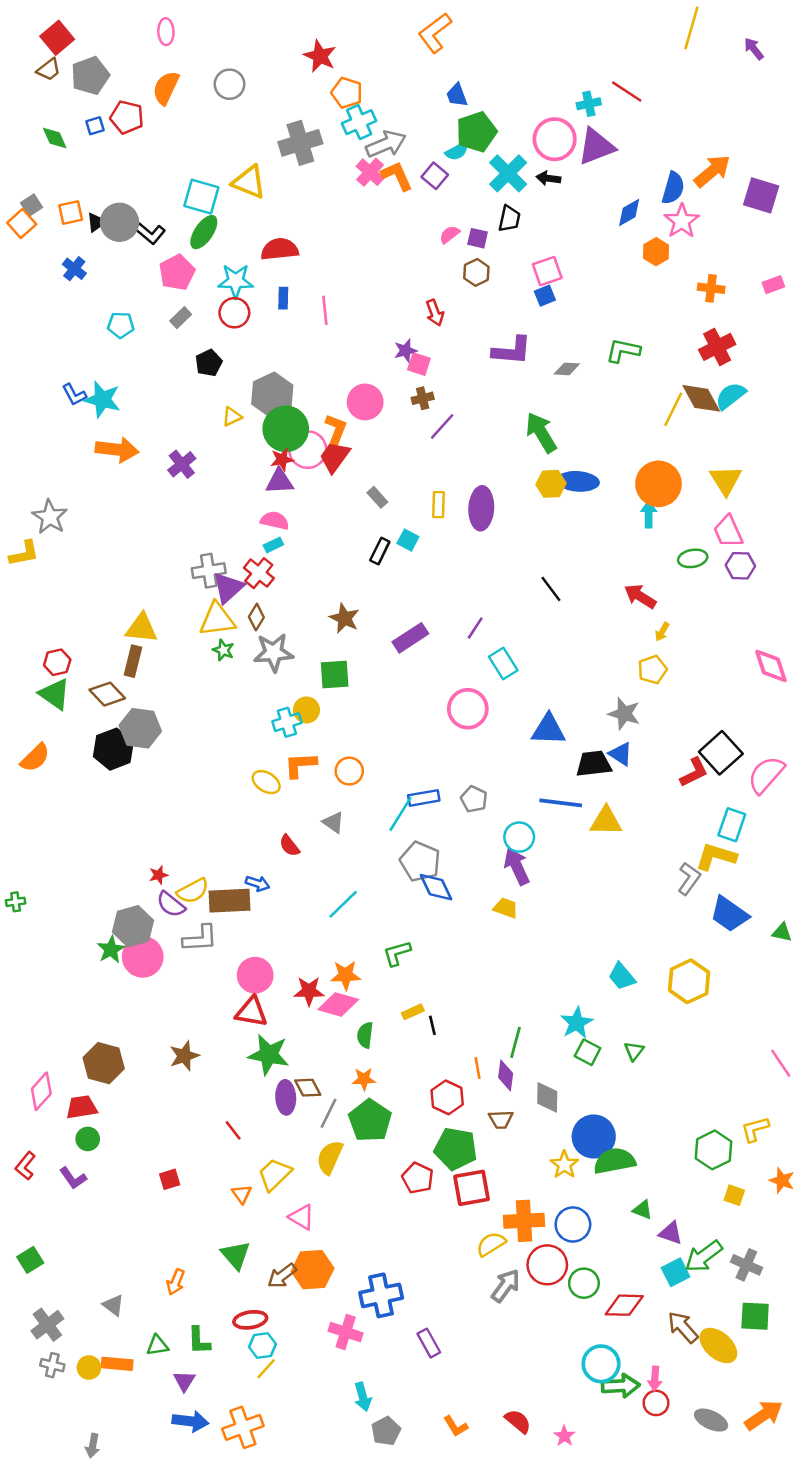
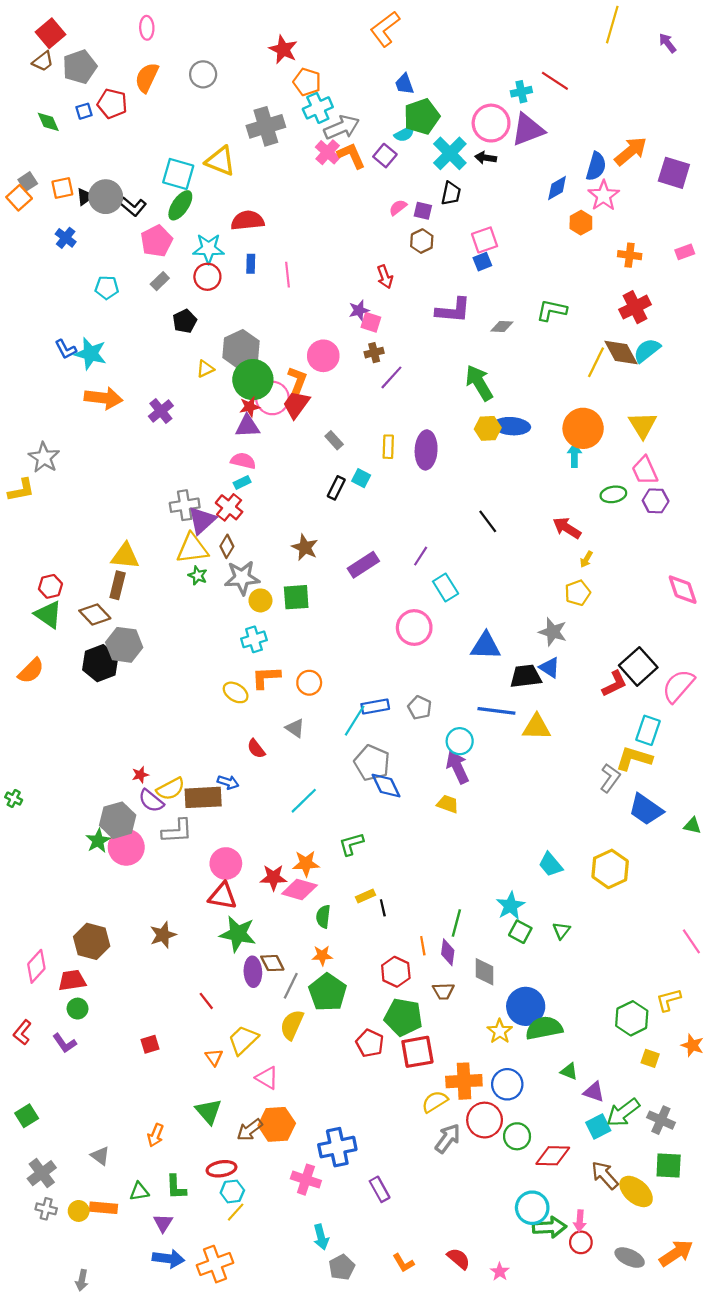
yellow circle: (306, 710) -> (260, 600), moved
green cross: (16, 902) -> (14, 799), turned 35

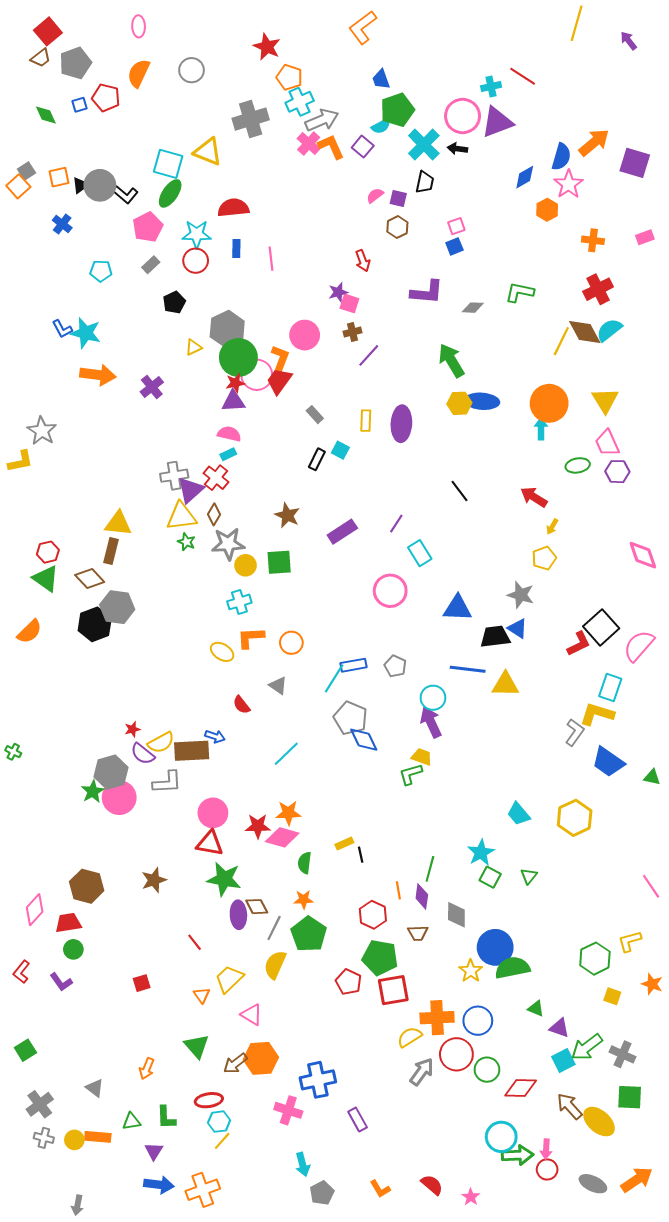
pink square: (485, 240) -> (456, 226), size x0.7
green L-shape: (351, 844) -> (411, 774), moved

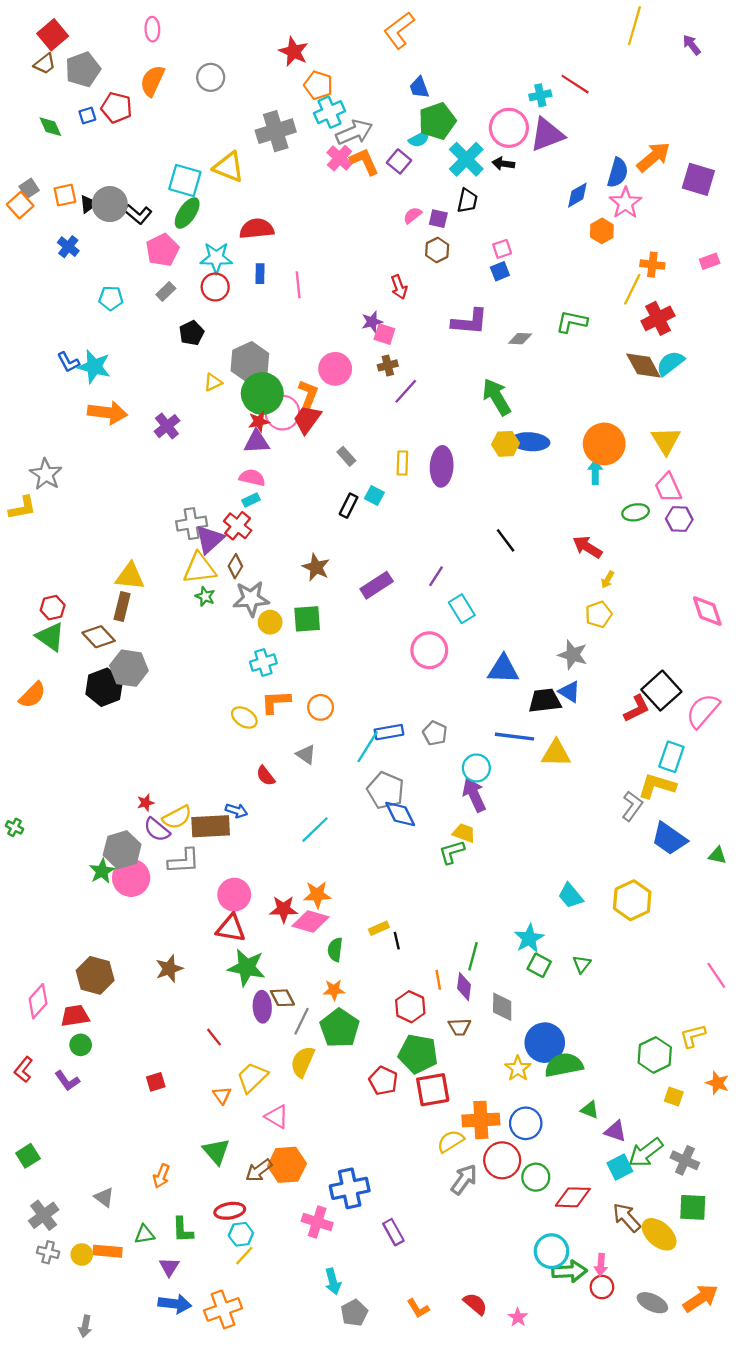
yellow line: (561, 341) -> (632, 289), moved

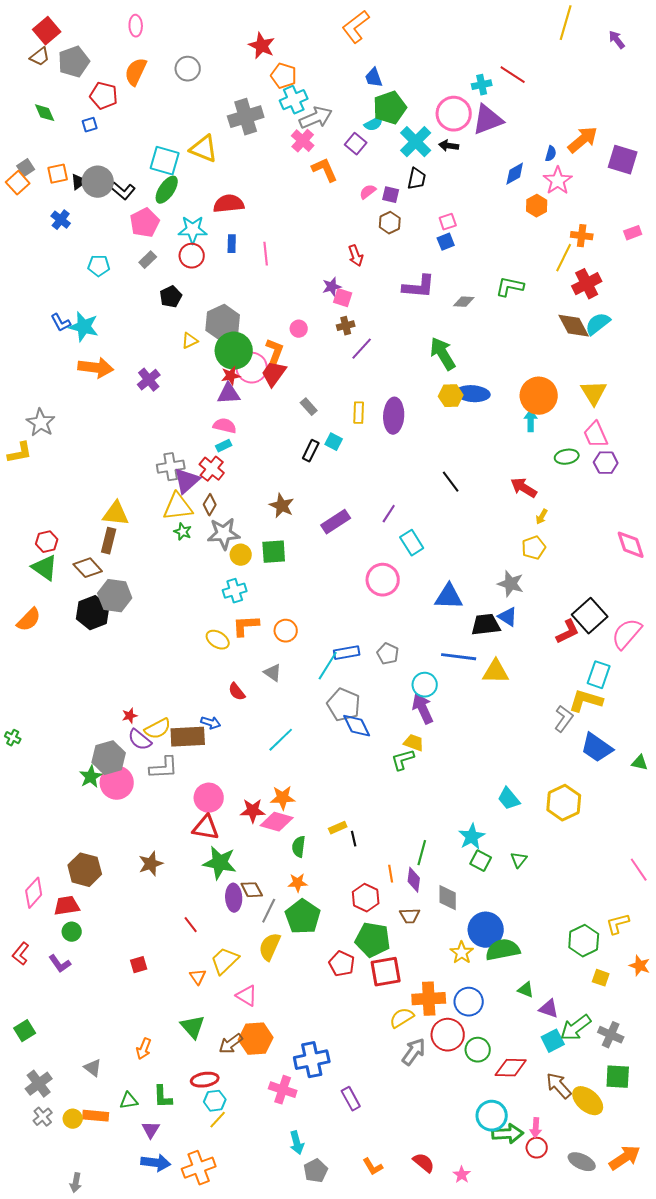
blue square: (87, 115) -> (90, 125), moved
orange L-shape: (364, 161) -> (325, 170), moved
blue semicircle: (618, 173) -> (551, 154), size x0.6
pink circle: (335, 369) -> (299, 329), size x0.6
gray cross: (48, 1252) -> (43, 1117), turned 36

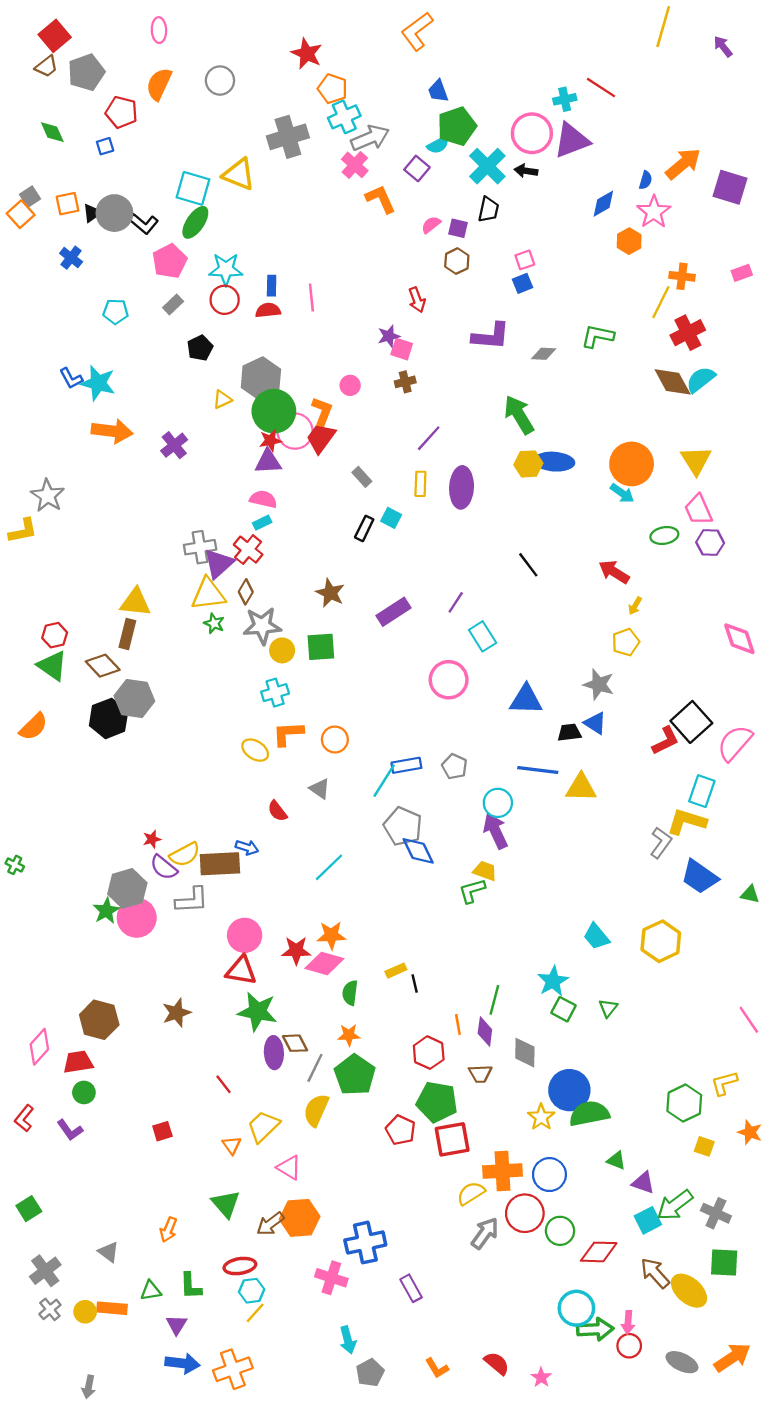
red semicircle: (229, 204) -> (268, 310), moved, size x0.7
purple line: (362, 349) -> (429, 438), moved
cyan arrow: (531, 421) -> (622, 493), turned 125
black trapezoid: (486, 625) -> (569, 732), size x0.7

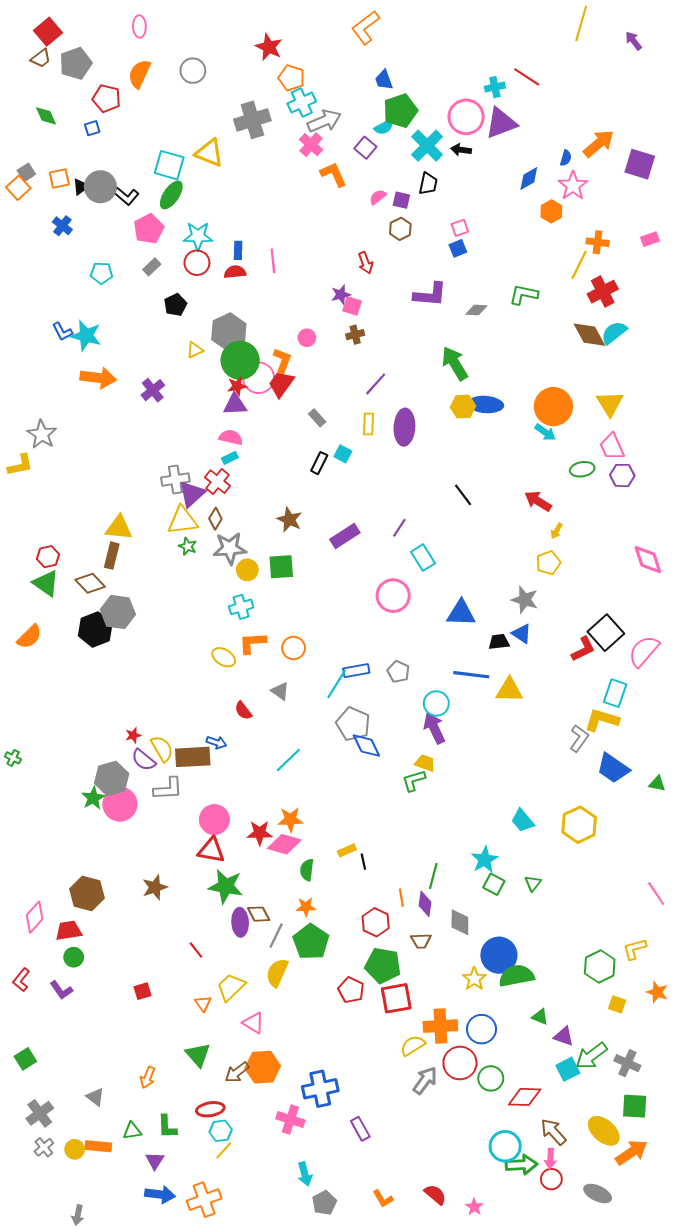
yellow semicircle: (185, 854) -> (162, 749), turned -92
brown arrow: (655, 1273) -> (553, 1132), moved
orange arrow: (732, 1357) -> (631, 1152), moved

